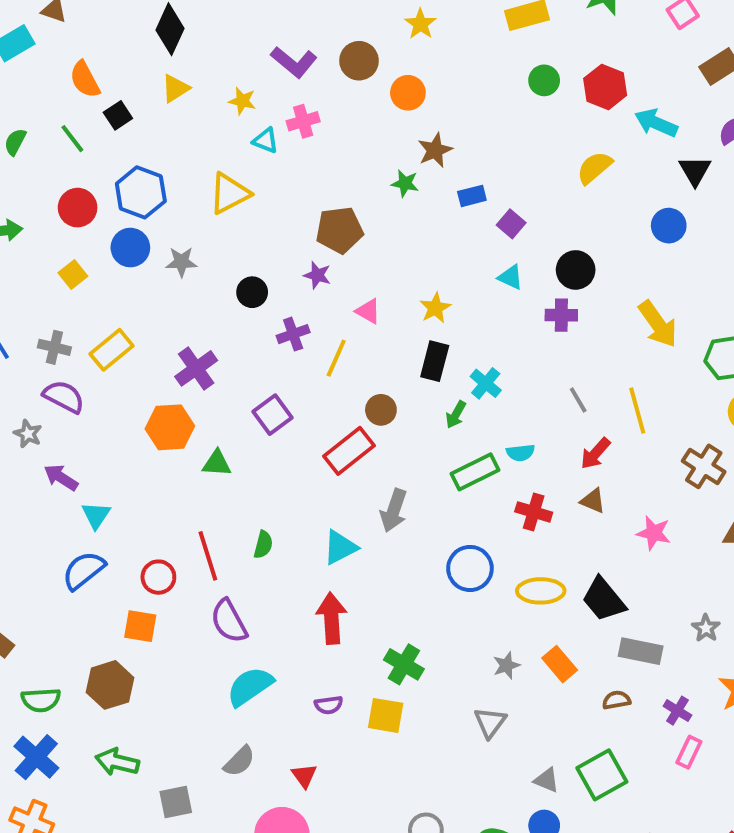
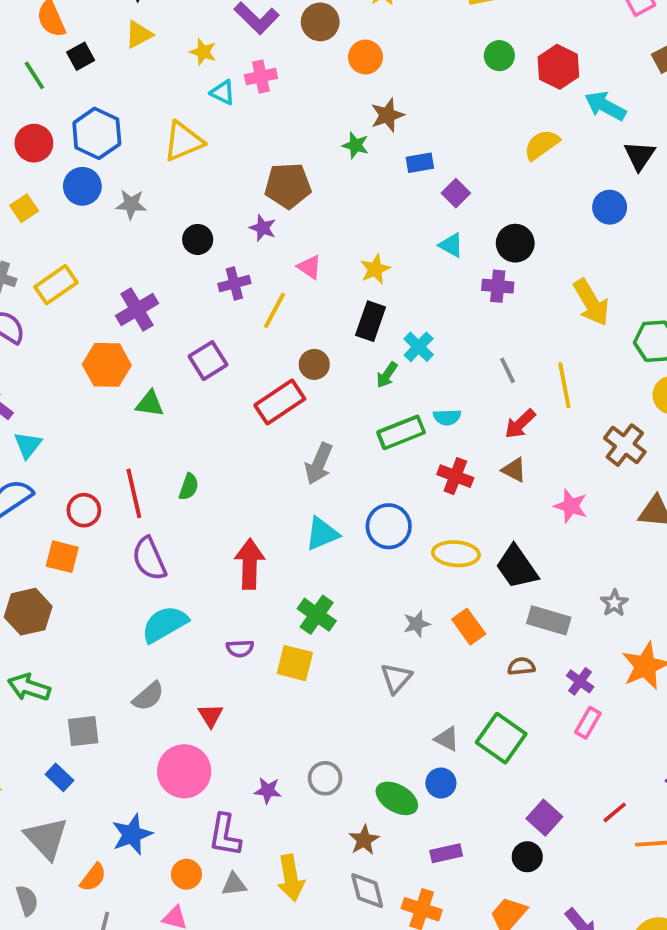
cyan triangle: (340, 547) -> (322, 534), moved
green square: (602, 775) -> (501, 738), turned -30

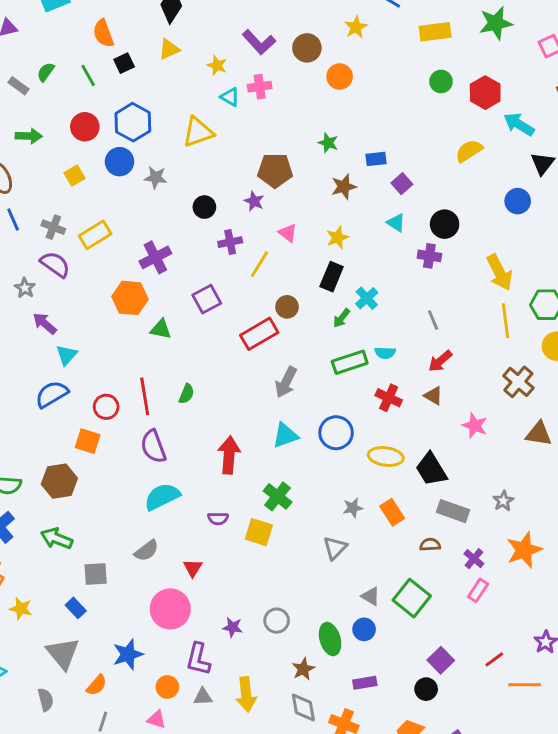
brown star: (387, 115) -> (344, 187), moved
yellow line: (564, 385) -> (505, 321), moved
green ellipse: (397, 798) -> (330, 639), turned 40

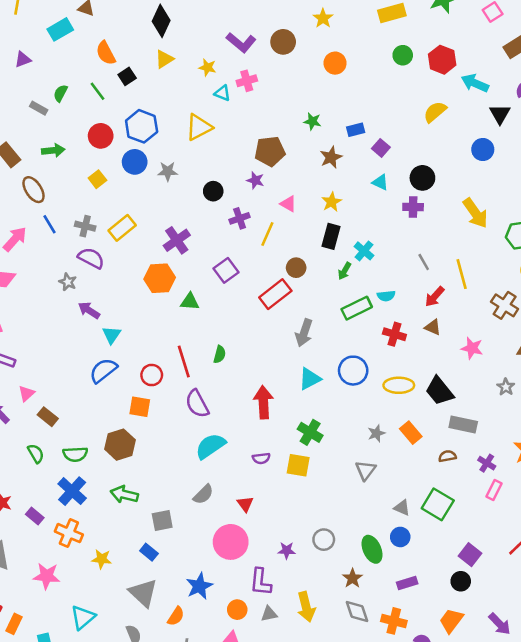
orange circle: (340, 77) -> (335, 63), moved
yellow line: (505, 321) -> (462, 274), moved
gray star: (503, 501) -> (506, 387), moved

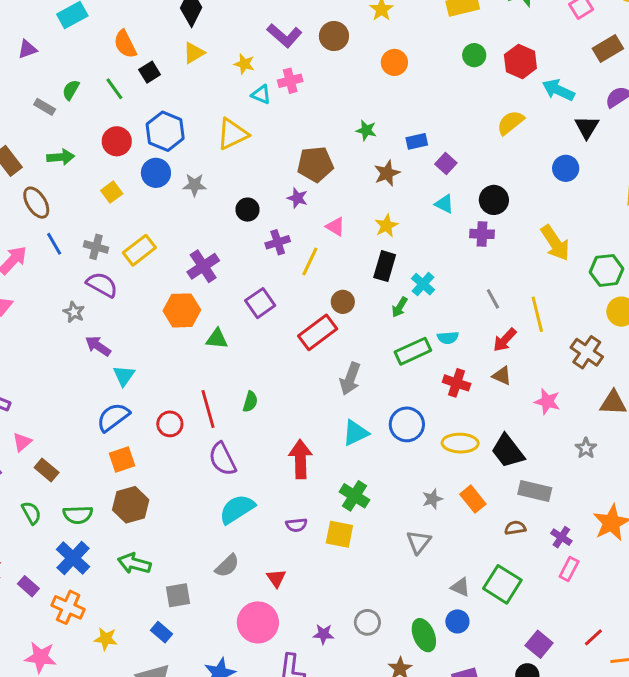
orange square: (140, 407) -> (122, 459), moved, turned -30

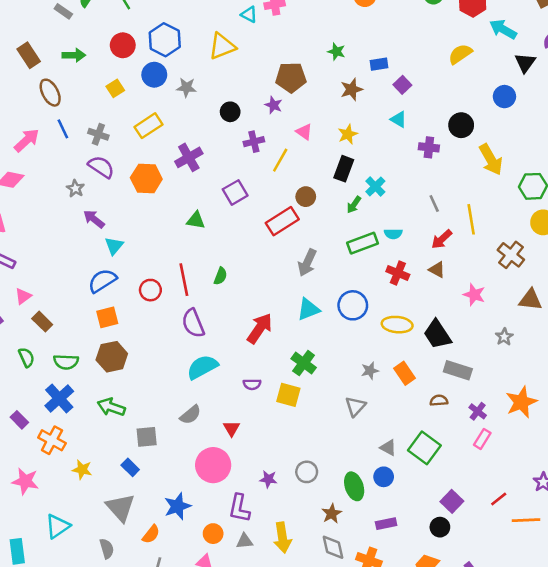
black circle: (494, 200) -> (461, 125), moved
yellow rectangle: (139, 250) -> (148, 126), moved
orange hexagon: (182, 310) -> (146, 178), moved
red arrow: (300, 459) -> (260, 328), turned 32

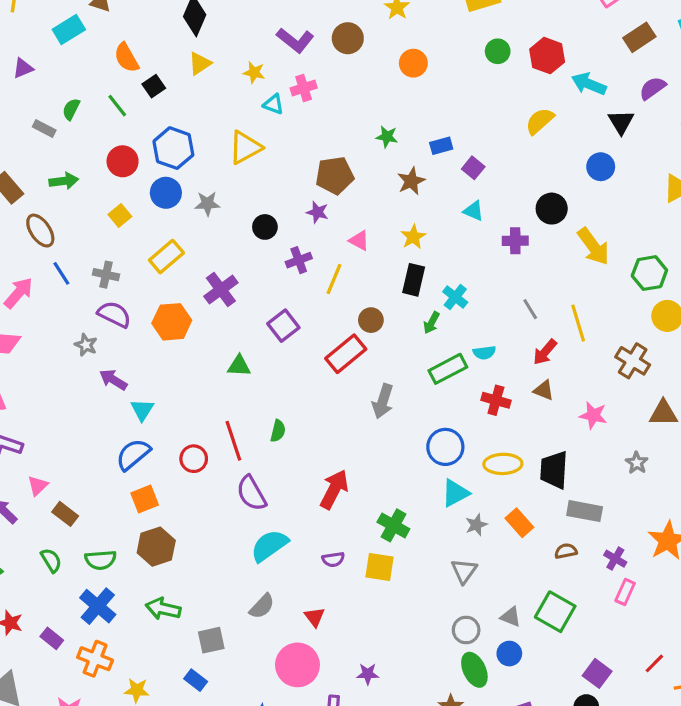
cyan triangle: (308, 309) -> (455, 493), moved
black trapezoid: (437, 334) -> (554, 470), turned 44
gray circle: (307, 472) -> (466, 630), moved

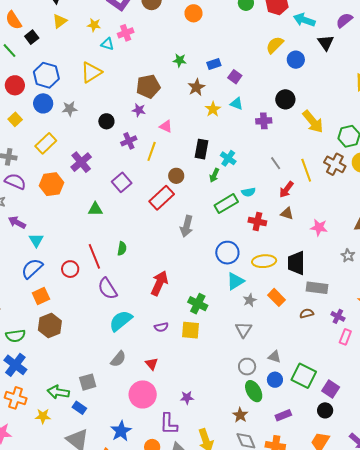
blue circle: (601, 167) -> (296, 60), moved
yellow star: (413, 237) -> (213, 109), moved
brown cross: (633, 361) -> (335, 164), moved
green arrow: (163, 609) -> (58, 392), moved
green square: (555, 612) -> (304, 376), moved

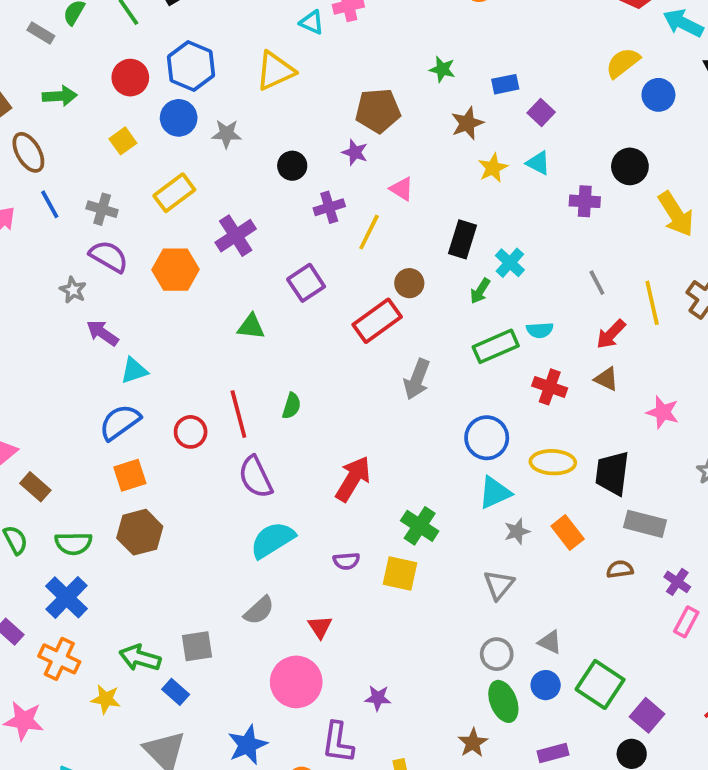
cyan triangle: (36, 240) -> (134, 370), turned 35

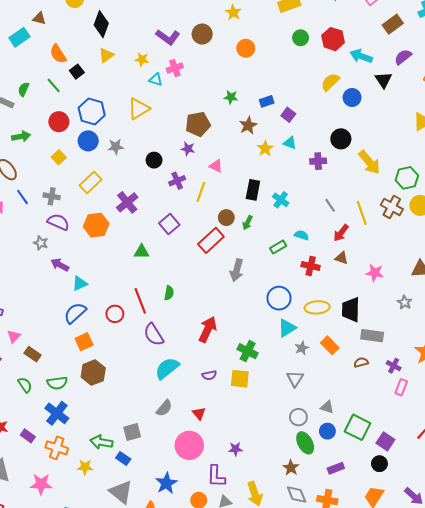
green arrow: (480, 291) -> (247, 223), moved
cyan semicircle: (540, 330) -> (301, 235), turned -152
green rectangle: (496, 346) -> (278, 247), size x0.7

